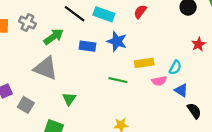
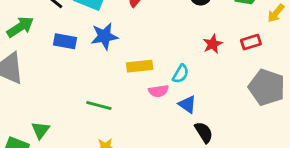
blue star: (117, 41) -> (104, 36), turned -30
green line: (118, 80) -> (99, 106), moved
green triangle: (69, 99) -> (40, 130), moved

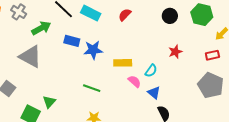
blue star: (104, 36) -> (93, 50), moved
red rectangle: (251, 42) -> (212, 55), moved
pink semicircle: (158, 91) -> (134, 81), turned -136

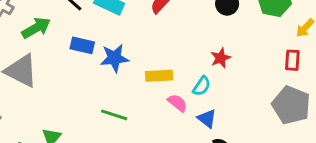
red star: (175, 52) -> (221, 58), moved
red rectangle: (212, 55) -> (292, 60), turned -72

